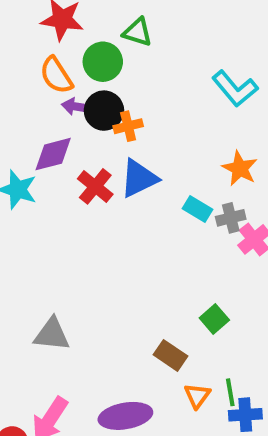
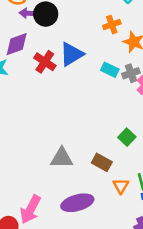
orange cross: (128, 126) -> (112, 25), moved
gray triangle: (52, 334) -> (62, 158), moved

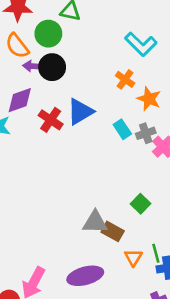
orange cross: (112, 25) -> (125, 79), turned -36
cyan rectangle: (110, 70) -> (122, 129), turned 30
gray triangle: (62, 158) -> (95, 222), moved

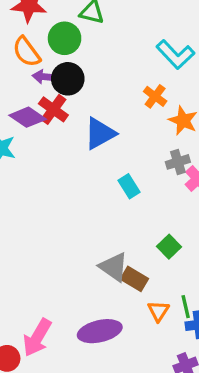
purple diamond: (20, 100) -> (28, 117), turned 52
red cross: (51, 120) -> (53, 109), moved
cyan rectangle: (122, 129) -> (129, 186), moved
gray triangle: (95, 222) -> (114, 267), turned 32

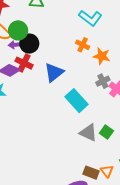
green circle: (65, 38) -> (18, 30), moved
cyan rectangle: (129, 186) -> (77, 101), size x1.6
gray triangle: (114, 267) -> (88, 133), moved
brown rectangle: (134, 279) -> (91, 173), moved

